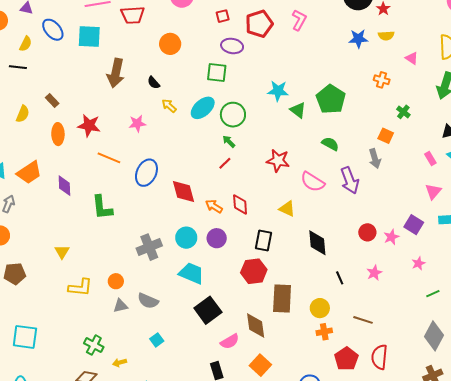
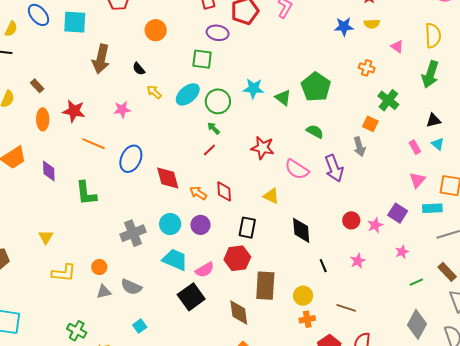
cyan star: (278, 91) -> (253, 88), moved
green cross: (403, 112) -> (388, 100), size x1.5
pink semicircle: (230, 341) -> (205, 270), moved

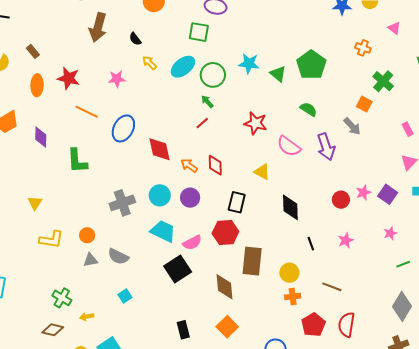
gray arrow: (359, 147) -> (352, 126), turned -30
pink star: (375, 225) -> (363, 193), moved

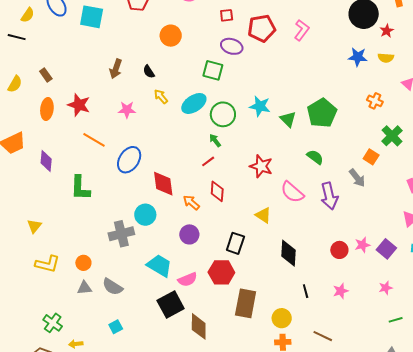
brown arrow: (98, 27) -> (116, 69), moved, size x0.7
red diamond: (215, 165) -> (217, 191), moved
cyan circle: (160, 195) -> (145, 215), moved
brown diamond: (224, 287) -> (199, 326), moved

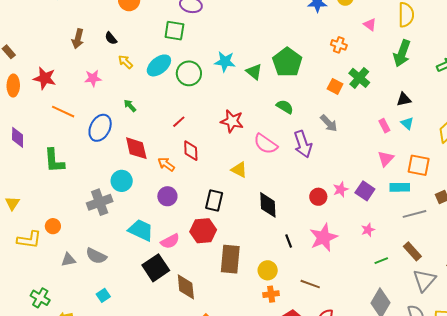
green arrow: (215, 140) -> (130, 106), moved
orange square: (371, 157) -> (335, 86), moved
orange circle: (83, 263) -> (53, 226), moved
pink star: (341, 291) -> (323, 237), size x1.8

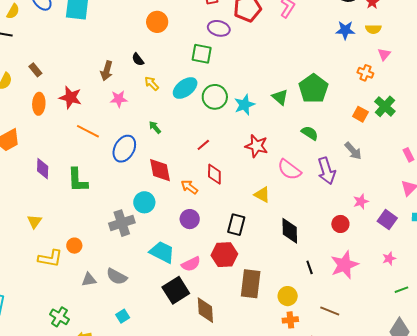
pink triangle: (370, 25) -> (384, 54), moved, turned 32
brown arrow: (78, 39) -> (107, 71), moved
cyan star: (225, 62) -> (244, 105), moved, turned -30
purple diamond: (18, 137) -> (43, 169), moved
pink star: (341, 189) -> (361, 201), moved

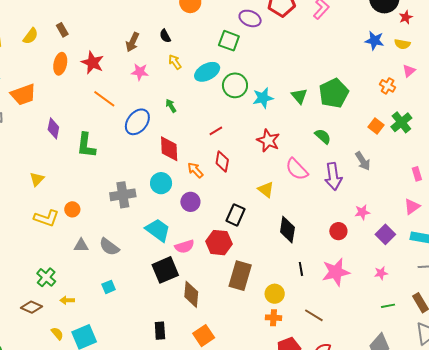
cyan circle: (144, 202) -> (161, 183), moved

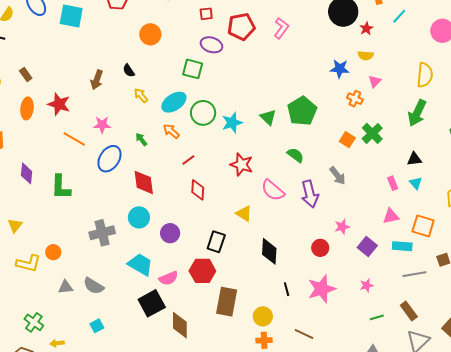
blue star: (375, 41) -> (340, 69), moved
pink star: (140, 72) -> (102, 125), moved
orange arrow: (195, 170) -> (171, 131), moved
pink triangle: (412, 207) -> (391, 216), turned 30

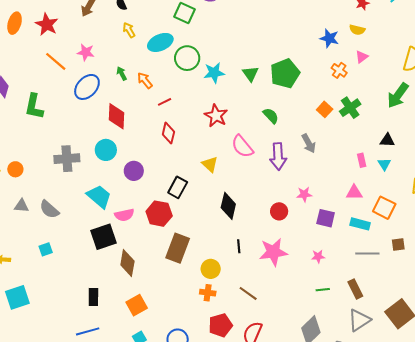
orange arrow: (171, 131) -> (145, 80), moved
purple square: (367, 246) -> (326, 218), turned -36

